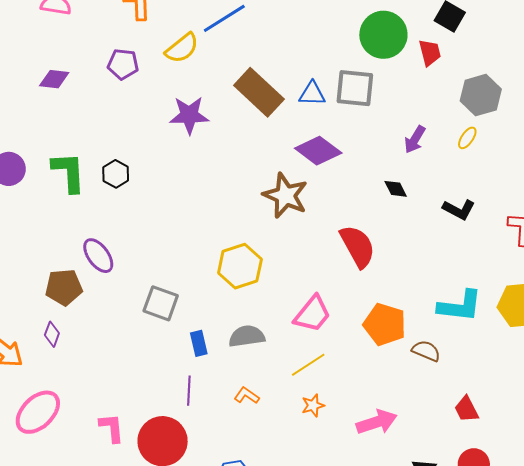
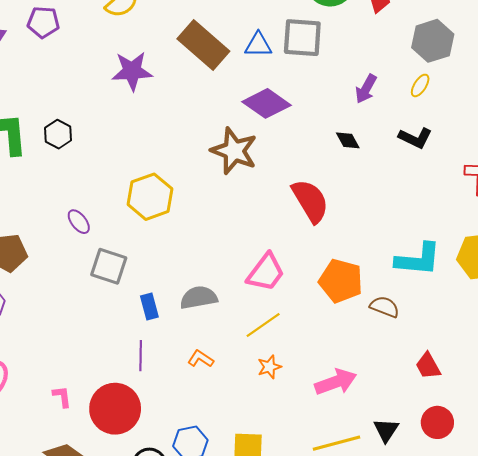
purple pentagon: (123, 64) -> (43, 22), moved
black L-shape: (459, 209) -> (415, 138), moved
purple ellipse: (98, 256) -> (79, 222), moved, size x0.7
yellow hexagon: (240, 266) -> (150, 197), moved
pink L-shape: (112, 428) -> (62, 397), size x0.7

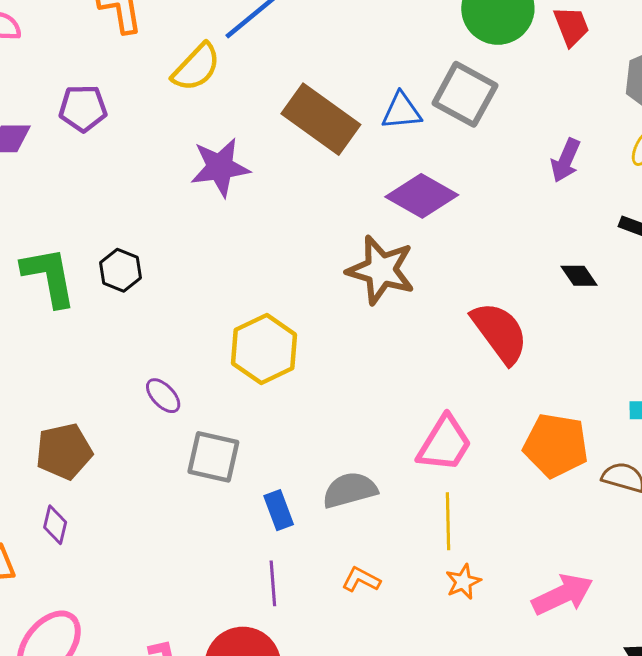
gray square: (302, 38) -> (465, 94), turned 30
black diamond: (348, 140) -> (579, 276), moved
yellow line: (263, 325) -> (448, 521), turned -51

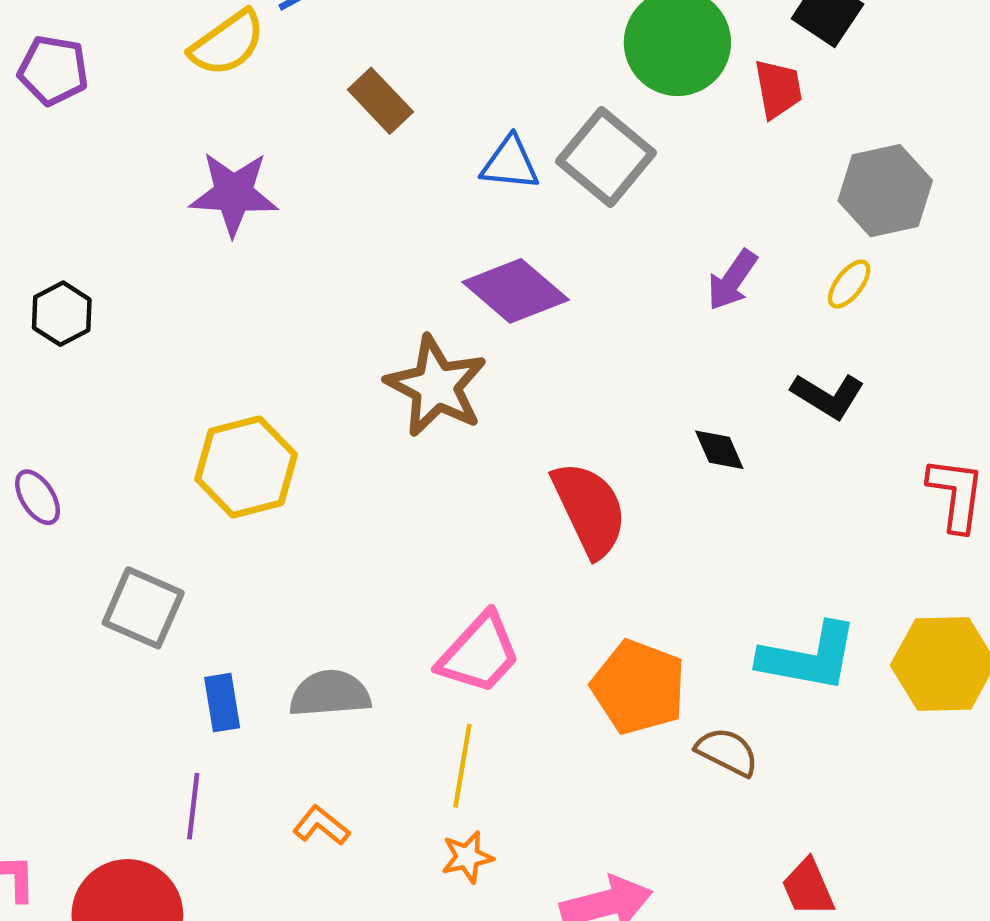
brown rectangle: (321, 119) -> (380, 101), moved, size x0.6
purple ellipse: (163, 396) -> (38, 497), moved

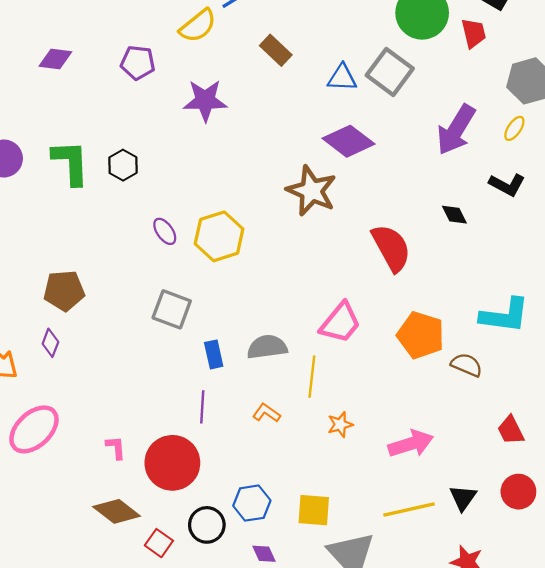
purple pentagon: (53, 70) -> (138, 63), moved
purple arrow: (732, 280) -> (456, 130), size x1.6
purple ellipse: (38, 497) -> (165, 231), moved
yellow line: (462, 766) -> (312, 377), moved

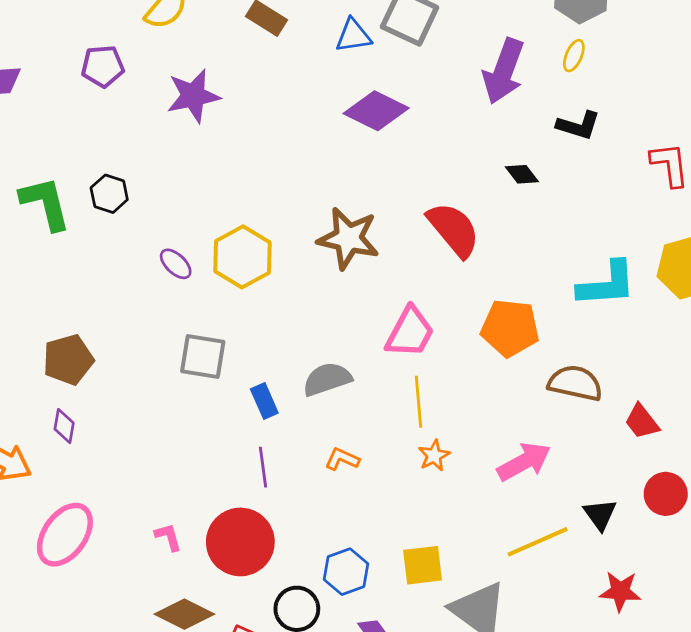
brown star: (311, 191) -> (348, 238), moved
brown semicircle: (467, 365) -> (575, 383), moved, size x1.4
yellow line: (312, 377) -> (418, 402), moved

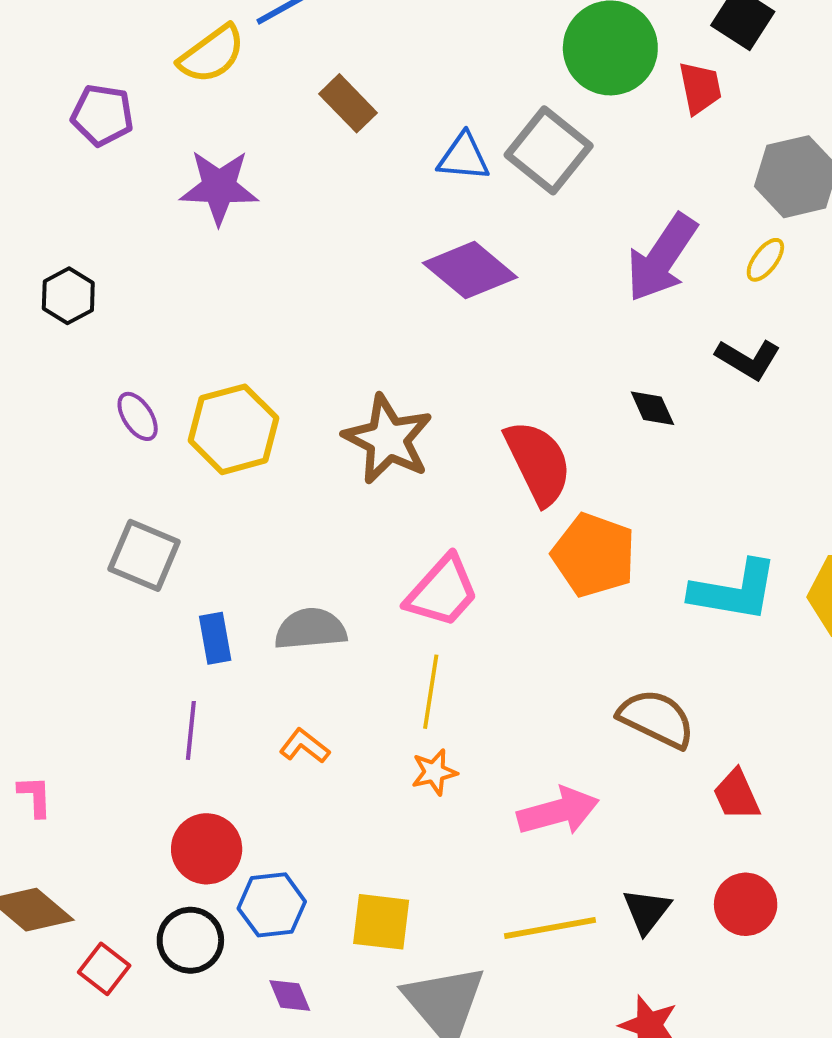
orange pentagon: (510, 328) -> (594, 555), moved
red circle: (240, 542) -> (207, 849), moved, size x0.7

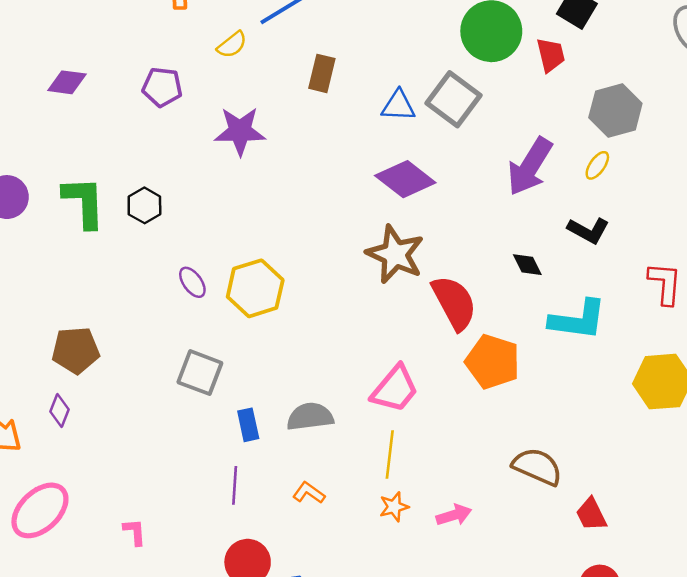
yellow semicircle: (212, 54) -> (232, 45), size x0.7
brown rectangle: (348, 103) -> (322, 73), turned 60
brown star: (388, 439) -> (395, 254), moved
cyan L-shape: (734, 591) -> (578, 320), moved
pink arrow: (558, 811) -> (454, 515), moved, size x0.7

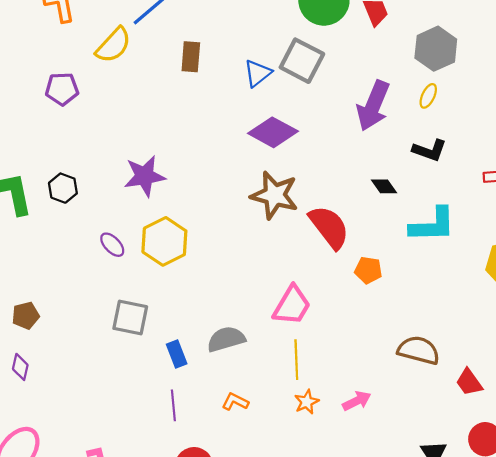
yellow semicircle: (232, 45) -> (113, 45), size x1.5
blue triangle: (398, 106) -> (258, 73), turned -32
purple star: (240, 131) -> (145, 176), moved
brown pentagon: (76, 350) -> (26, 316), size x0.7
orange pentagon: (493, 362) -> (368, 270), size x0.6

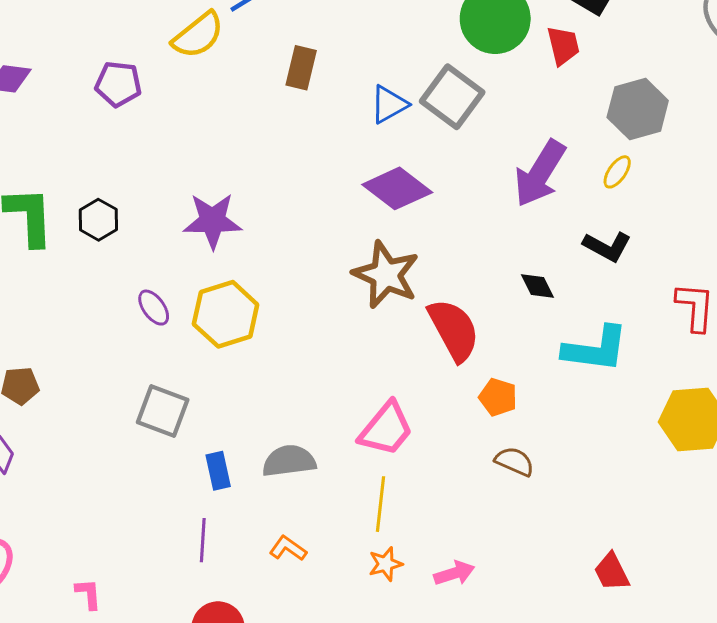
brown semicircle: (419, 350) -> (514, 461), moved, size x0.7

